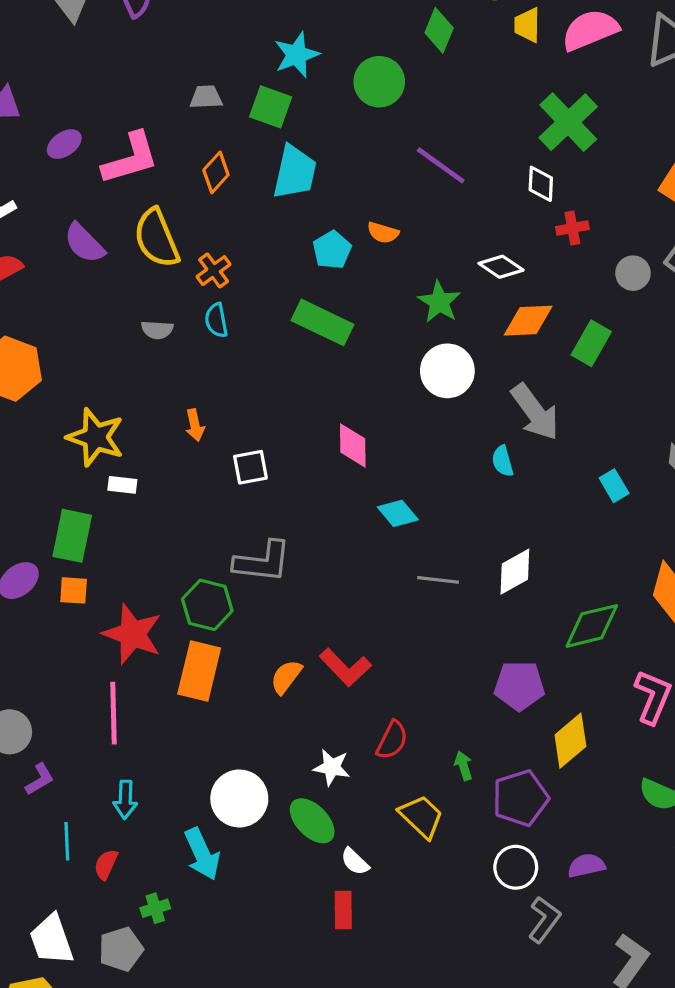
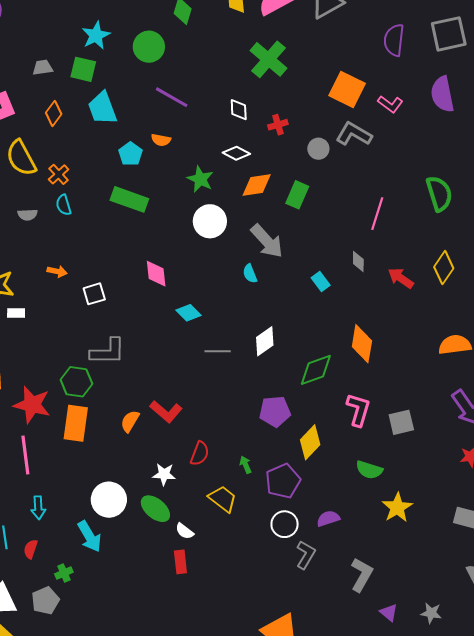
purple line: (441, 165) -> (172, 97), moved
cyan trapezoid: (295, 172) -> (102, 108), turned 153
white diamond: (541, 184) -> (239, 110), moved
orange arrow: (195, 425) -> (57, 271), turned -60

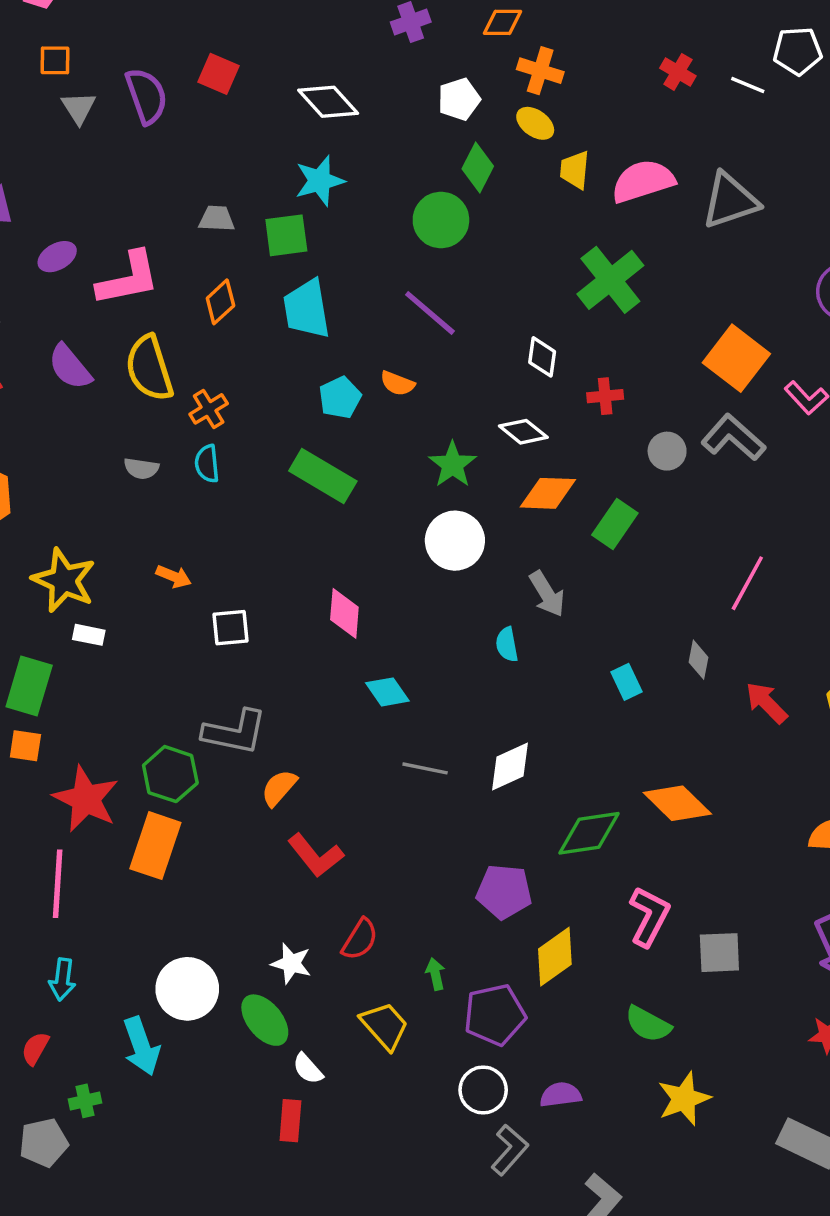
green circle: (149, 47) -> (441, 220), moved
green square: (83, 69) -> (286, 235), turned -32
gray arrow: (267, 241) -> (547, 594), size x0.7
orange diamond: (362, 344) -> (677, 803), turned -66
orange semicircle: (130, 421) -> (279, 788), moved

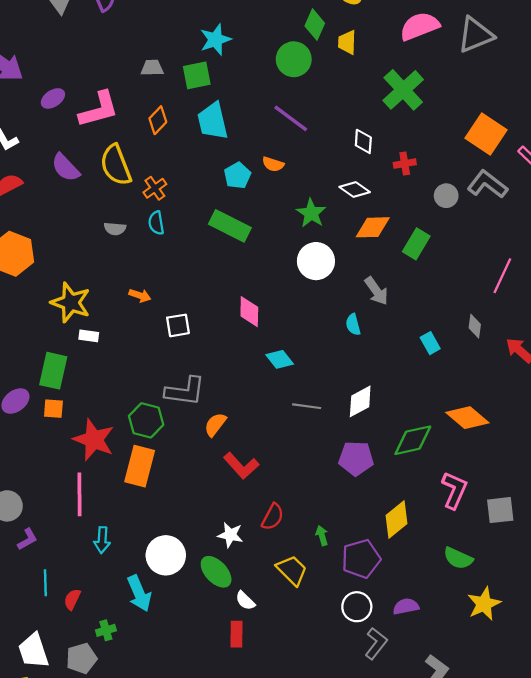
yellow trapezoid: (575, 170) -> (347, 42), moved
purple pentagon: (504, 892) -> (356, 458), moved
cyan arrow: (62, 979) -> (102, 540), moved

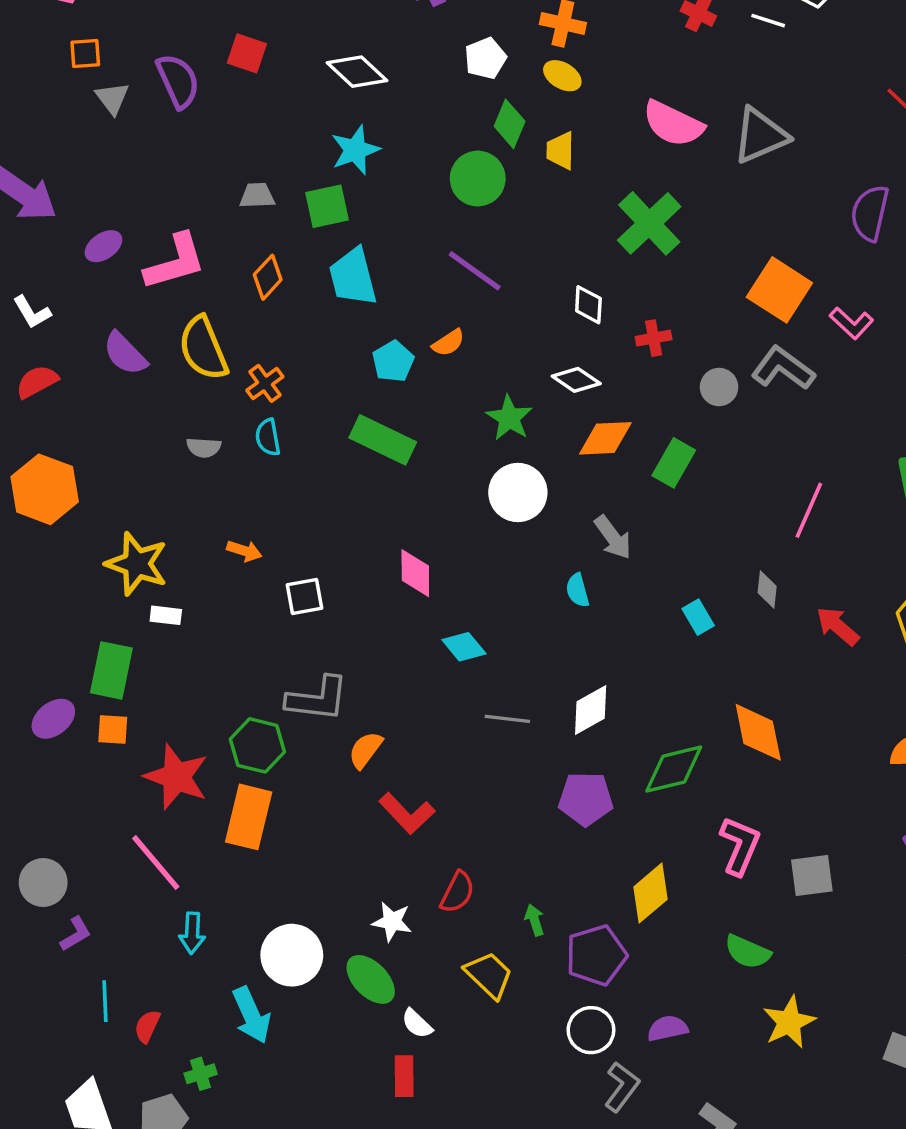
pink semicircle: (420, 26) -> (673, 124), turned -132
orange semicircle: (273, 164) -> (448, 343), turned -50
orange diamond: (467, 418) -> (758, 732), turned 39
pink line: (80, 494) -> (156, 863), turned -39

